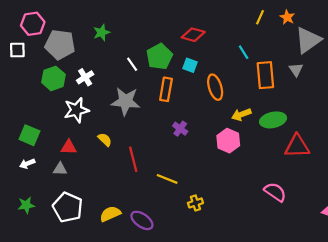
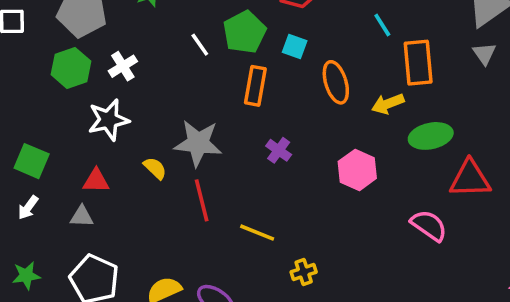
gray triangle: (296, 70) -> (484, 54), moved
gray star: (126, 101) -> (198, 143), moved
yellow arrow: (241, 114) -> (388, 104), moved
white arrow: (27, 164) -> (28, 208), turned -32
pink semicircle: (275, 192) -> (429, 225), moved

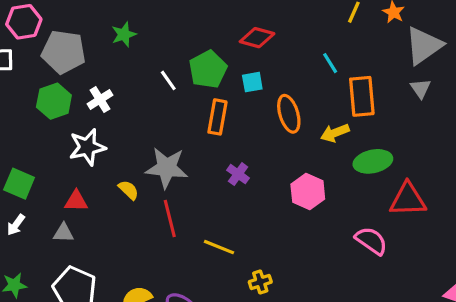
cyan square: (295, 46) -> (252, 82), turned -30

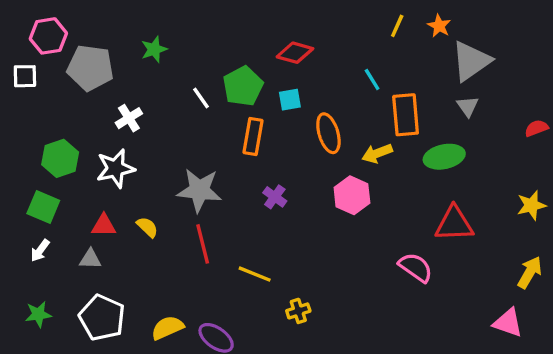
green hexagon: (54, 101) -> (60, 158), moved
green ellipse: (373, 161) -> (444, 157), moved
yellow semicircle: (129, 190) -> (147, 227), moved
pink hexagon: (308, 192) -> (352, 195), moved

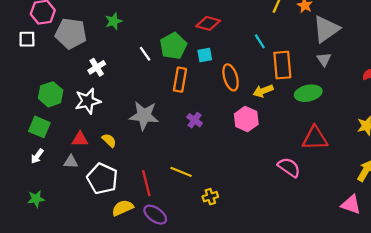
red line: (203, 244) -> (146, 183), moved
white pentagon: (102, 318) -> (102, 179), moved

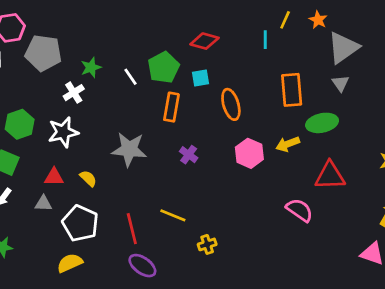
green star: (114, 21) -> (91, 67), moved
cyan line: (260, 41) -> (265, 40), moved, turned 32
yellow arrow: (263, 91) -> (288, 144), moved
yellow semicircle: (123, 208) -> (70, 263), moved

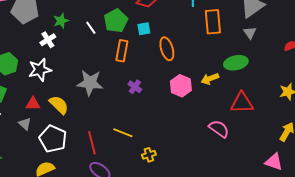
orange rectangle: (292, 90) -> (213, 22), moved
yellow semicircle: (88, 178) -> (59, 105), size x1.5
gray triangle: (43, 203) -> (25, 124), turned 40

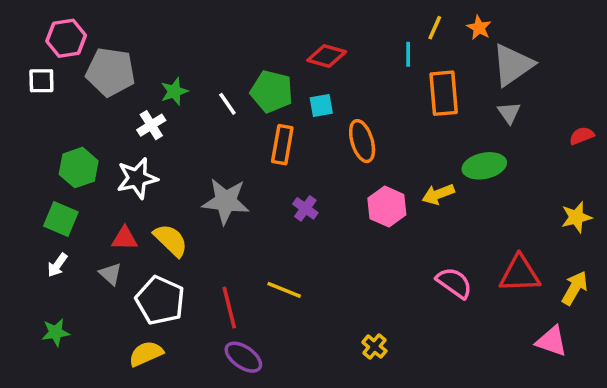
green pentagon: (116, 21) -> (272, 91), turned -30
red triangle: (242, 103) -> (520, 274), moved
yellow cross: (149, 155) -> (374, 347), moved, turned -32

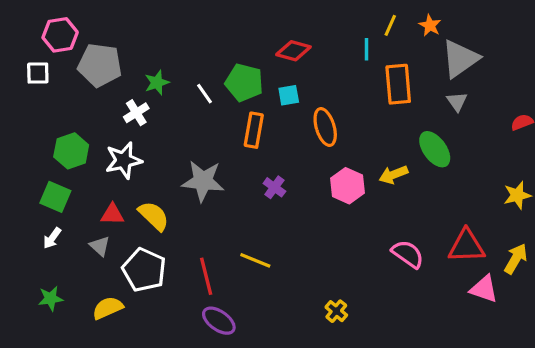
green ellipse: (484, 166) -> (435, 149), turned 66
pink triangle: (552, 341) -> (484, 289), moved
yellow semicircle: (146, 354) -> (108, 308), moved

